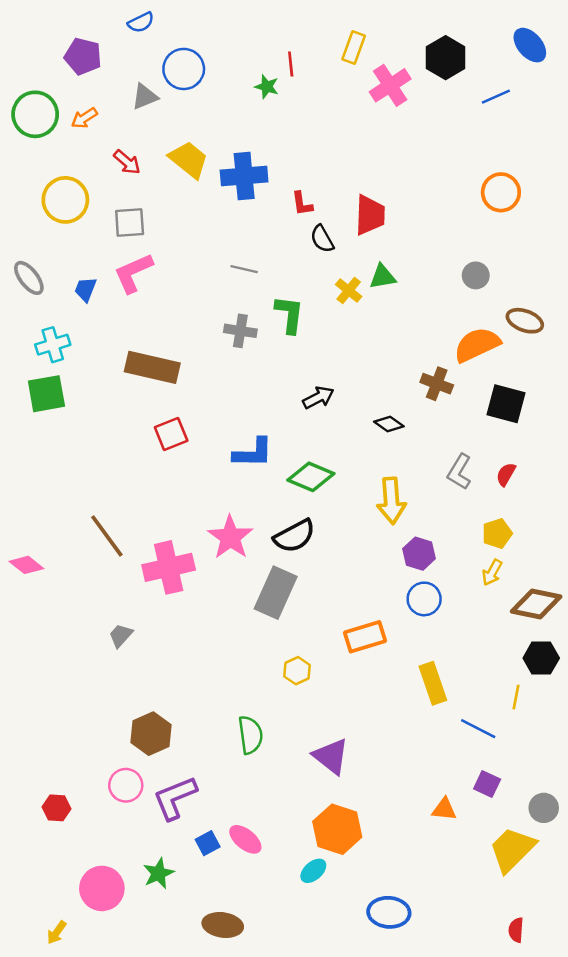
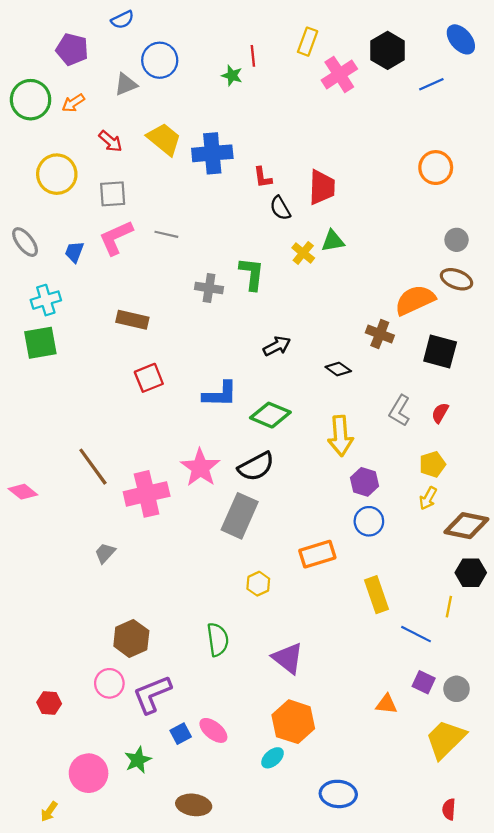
gray line: (244, 269) -> (166, 234), moved
gray circle: (476, 275) -> (457, 240), moved
brown rectangle: (152, 367) -> (132, 320), size x0.7
gray circle: (544, 808) -> (457, 689), moved

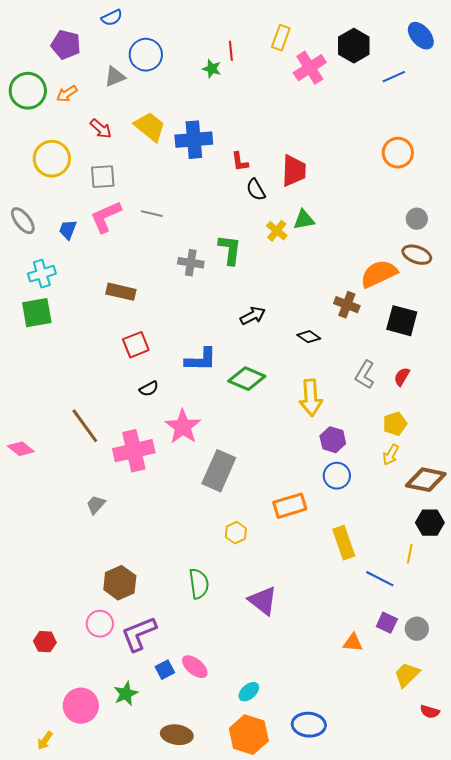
black semicircle: (256, 467) -> (149, 389), moved, size x0.6
orange hexagon: (293, 722) -> (249, 735), moved
yellow trapezoid: (446, 739) -> (407, 675), size x0.7
red semicircle: (449, 809) -> (430, 712), moved, turned -78

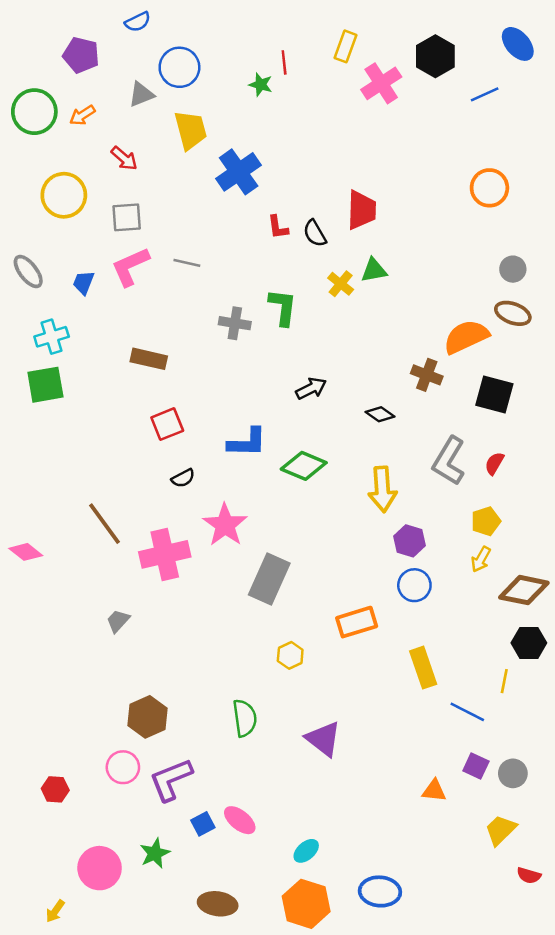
yellow trapezoid: (150, 127) -> (191, 130), moved, turned 36
blue cross: (194, 140) -> (239, 172), turned -30
red L-shape: (240, 162) -> (278, 227), moved
gray L-shape: (365, 375) -> (449, 461), size x1.4

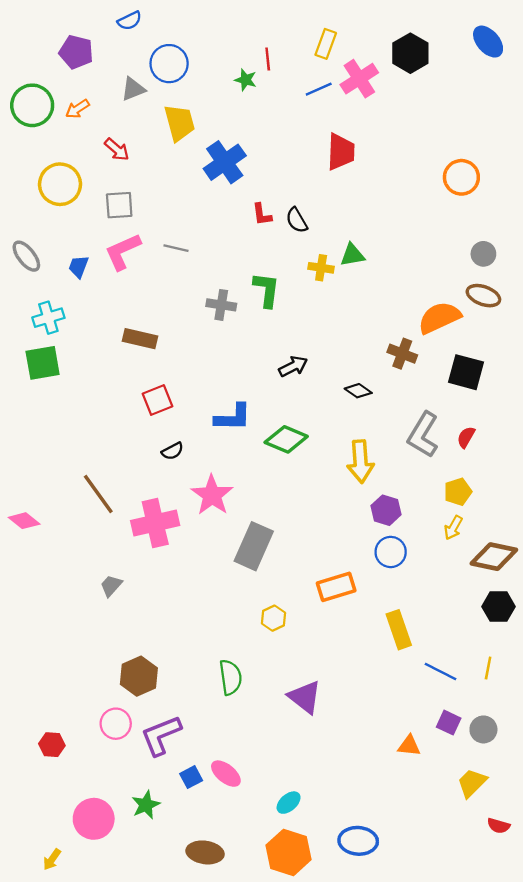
blue line: (485, 94) -> (319, 89), moved
red trapezoid: (362, 210) -> (341, 152), moved
yellow cross: (341, 284) -> (321, 268), turned -30
yellow line: (504, 681) -> (488, 668), moved

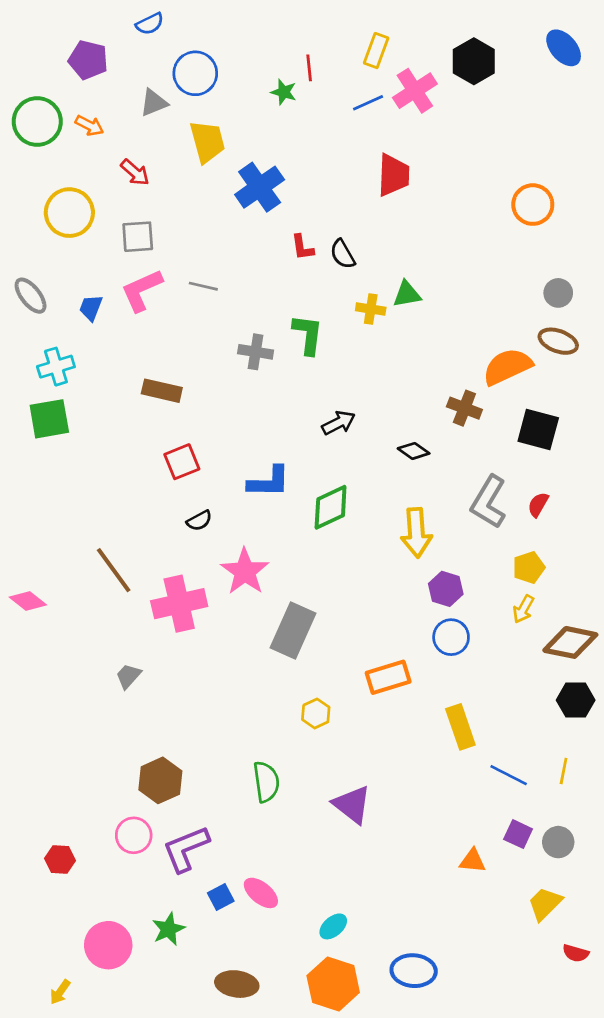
orange arrow: (77, 109) -> (89, 126), turned -120
green diamond: (286, 439) -> (331, 507), turned -48

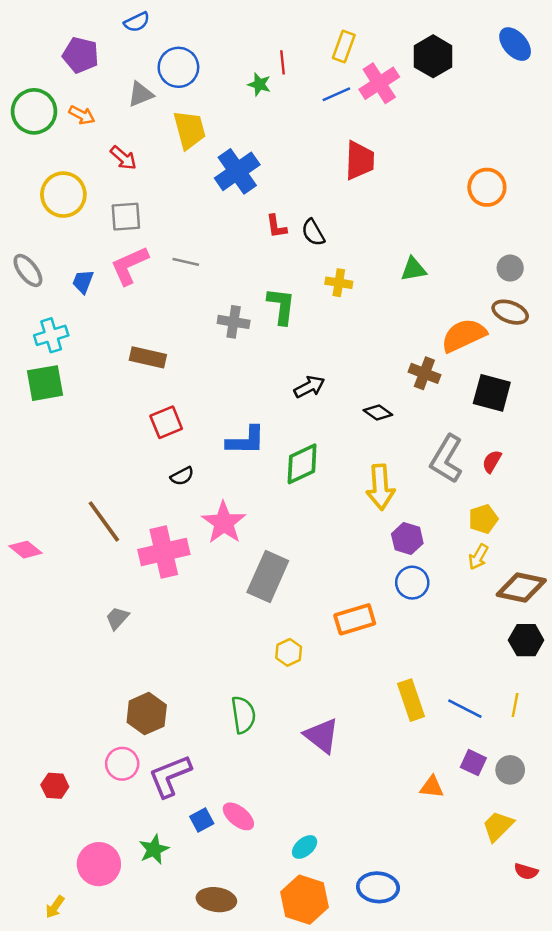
green triangle: (407, 294) -> (413, 269), moved
yellow rectangle: (460, 727) -> (411, 700), moved

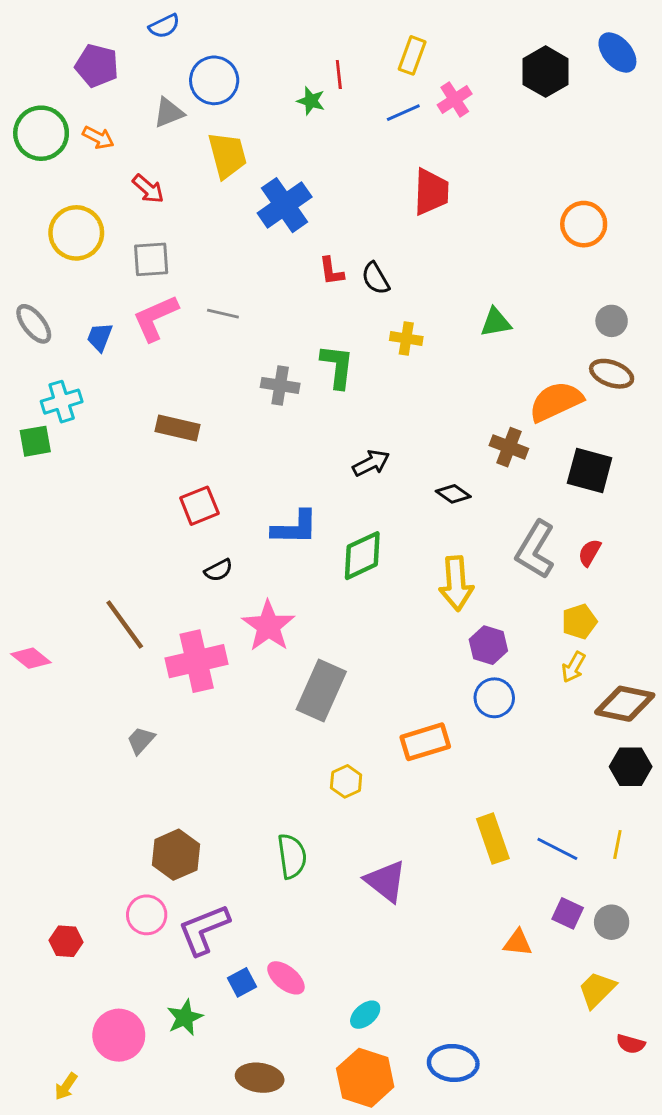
black hexagon: (433, 56) -> (546, 72), moved
pink cross: (379, 83) -> (455, 99), size x0.7
green square: (45, 383) -> (35, 441), moved, size x0.7

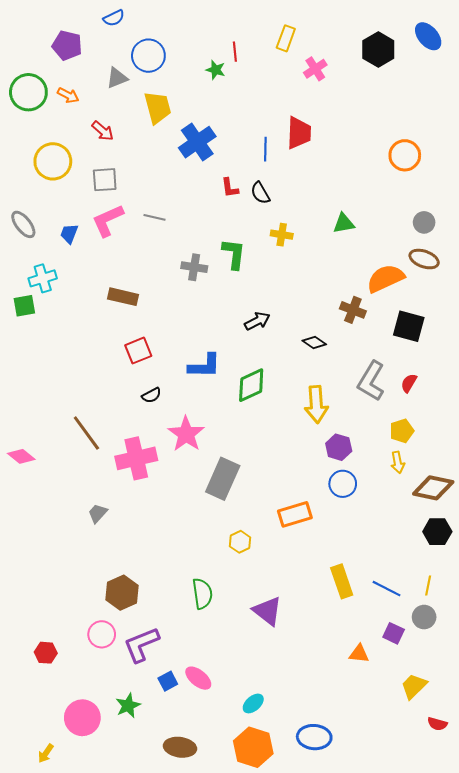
blue line: (403, 113) -> (265, 149), moved, turned -65
yellow arrow: (573, 667) -> (398, 462), turned -40
gray circle: (612, 922) -> (424, 617), moved

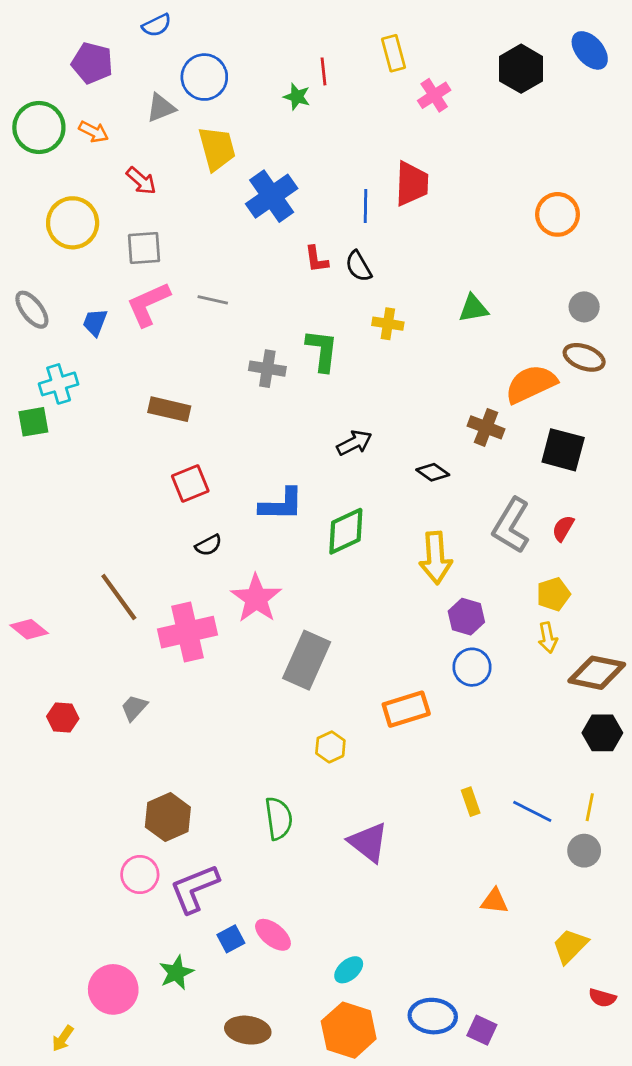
yellow rectangle: (286, 38) -> (394, 53), turned -35
yellow rectangle: (342, 581) -> (471, 802), size x0.6
purple square: (394, 633) -> (482, 1030), moved
red hexagon: (46, 653) -> (63, 718), moved

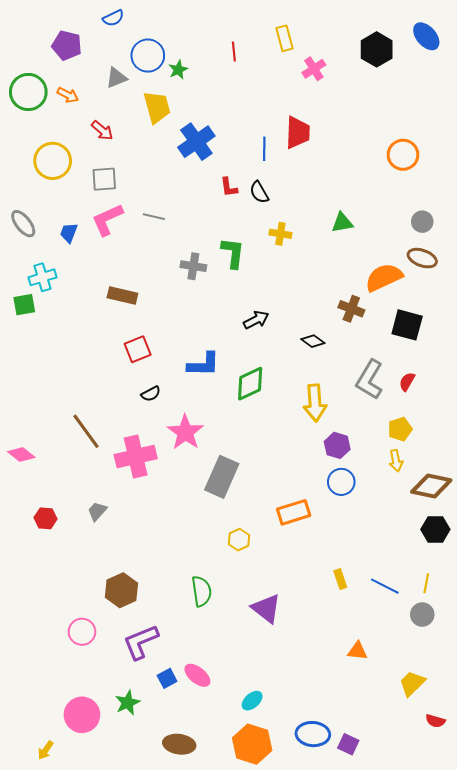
green star: (297, 97) -> (178, 70), moved, turned 30
pink circle: (140, 875) -> (82, 632), moved

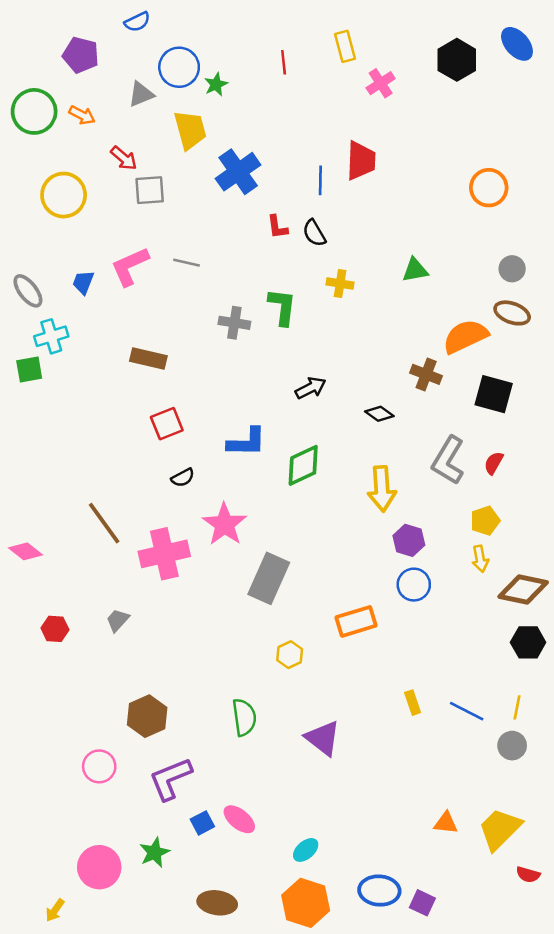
gray square: (104, 179) -> (150, 190), moved
gray ellipse: (23, 224) -> (28, 291), moved
orange triangle: (357, 651) -> (446, 823), moved
yellow trapezoid: (412, 683) -> (500, 829), size x1.4

